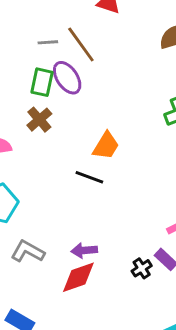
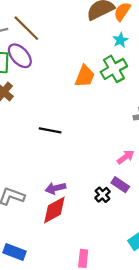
orange trapezoid: (106, 146) -> (85, 76), moved

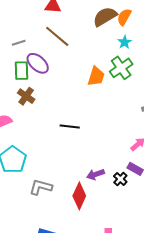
brown line: (26, 28) -> (57, 36), moved
purple arrow: (55, 188) -> (95, 174), moved
red diamond: (54, 210) -> (79, 196), turned -32

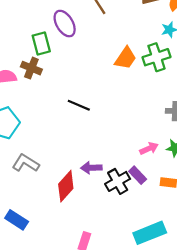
green rectangle: (22, 71) -> (41, 43), moved, turned -30
brown cross: (26, 96) -> (31, 68), moved, turned -30
black cross: (120, 179) -> (118, 181), size x1.5

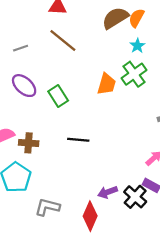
purple ellipse: (65, 24) -> (24, 86), moved
green rectangle: (41, 43) -> (58, 96), moved
brown cross: (31, 68) -> (29, 143), moved

